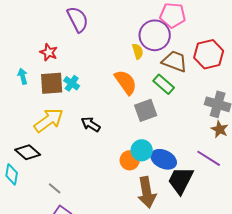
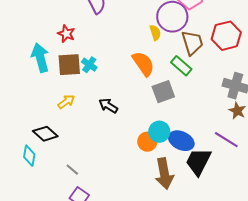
brown trapezoid: (175, 61) -> (192, 43), turned 52
cyan arrow: (23, 76) -> (40, 58), size x1.8
yellow arrow: (49, 120) -> (66, 102), size x0.6

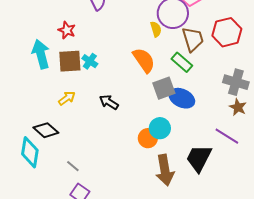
blue ellipse: (181, 141) -> (182, 98), moved
cyan diamond: (29, 156) -> (30, 152), size x1.4

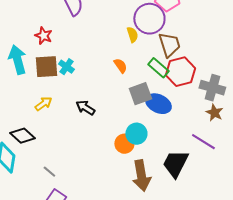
red hexagon: (227, 32) -> (180, 72), moved
orange semicircle: (144, 60) -> (120, 66), size x0.6

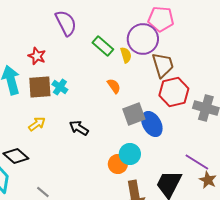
green rectangle: (158, 68) -> (103, 46), moved
blue ellipse: (158, 104) -> (152, 124), turned 35
brown star: (214, 113) -> (208, 180), moved

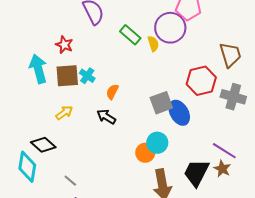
brown trapezoid: (163, 65) -> (230, 55), moved
orange semicircle: (114, 86) -> (112, 92), moved, turned -119
brown star: (208, 180) -> (222, 169), moved

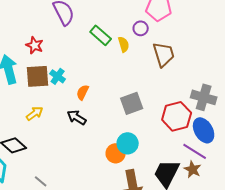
purple circle: (170, 28) -> (141, 28), size x0.5
brown trapezoid: (230, 55) -> (164, 54), moved
red hexagon: (201, 81) -> (177, 116), moved
blue ellipse: (179, 113) -> (204, 130), moved

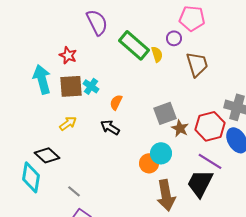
green rectangle: (101, 35) -> (134, 45), size x1.4
purple line: (195, 151) -> (210, 161), moved
brown star: (193, 169) -> (180, 128), moved

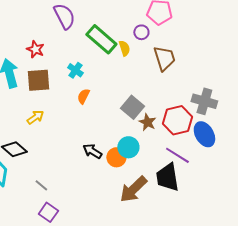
cyan cross: (91, 86) -> (75, 70), moved
gray square: (165, 113) -> (132, 107), turned -30
black arrow: (110, 127) -> (92, 151), moved
black trapezoid: (200, 183) -> (167, 177), turned -36
brown arrow: (166, 195) -> (133, 189), turned 56

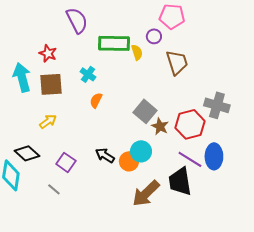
green rectangle: (101, 39) -> (114, 43), turned -40
blue ellipse: (204, 134) -> (214, 156), moved, turned 30
purple square: (48, 212) -> (66, 162), moved

